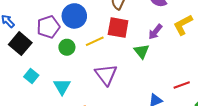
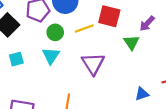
cyan square: (31, 76) -> (16, 59), turned 32
cyan triangle: (62, 87) -> (51, 56), moved

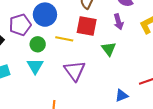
purple arrow: (147, 24) -> (118, 22), moved, turned -56
yellow line: (84, 28) -> (64, 39), turned 36

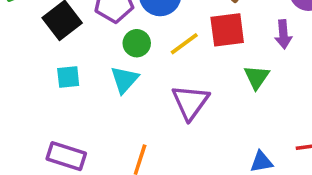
red square: (87, 26) -> (227, 30), turned -30
yellow line: (64, 39) -> (184, 44), turned -60

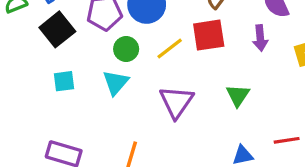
green triangle: (257, 77) -> (238, 95), moved

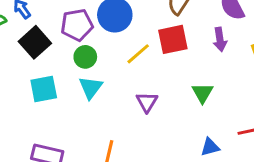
green circle: (126, 49) -> (85, 57), moved
cyan square: (64, 81) -> (44, 89), size x1.4
purple triangle: (176, 102) -> (147, 102), size x0.7

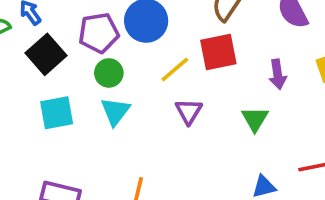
purple arrow: (220, 39) -> (278, 74), moved
purple triangle: (147, 102) -> (189, 111), moved

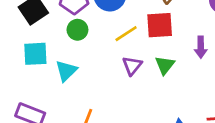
cyan triangle: (115, 111) -> (66, 71), moved
green triangle: (255, 119) -> (165, 65), moved

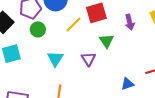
purple triangle: (132, 66) -> (88, 59), moved
cyan triangle: (66, 71) -> (55, 59), moved

